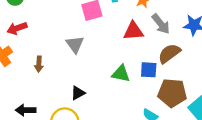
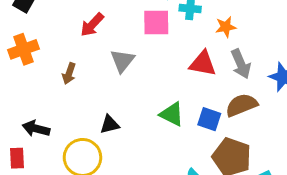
red arrow: (17, 28) -> (92, 25), moved, turned -42

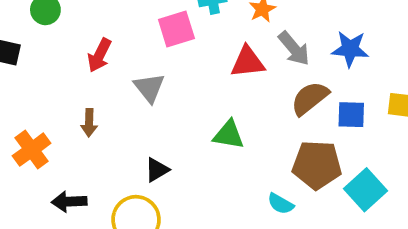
orange cross: (23, 49) -> (32, 150), moved
blue square: (209, 119) -> (351, 115), moved

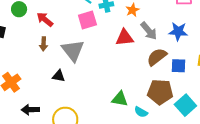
red arrow: (99, 55) -> (45, 19), moved, turned 102
gray triangle: (149, 88) -> (73, 51), size x1.4
brown arrow: (89, 123) -> (44, 44), moved
green triangle: (229, 135) -> (120, 99), moved
black triangle: (157, 170) -> (59, 76), moved, turned 40

